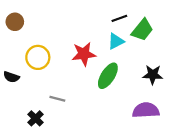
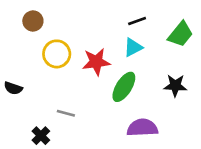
brown circle: (15, 22) -> (33, 21), moved
green trapezoid: (142, 30) -> (181, 34), moved
yellow circle: (38, 57) -> (57, 54), moved
purple semicircle: (146, 110) -> (142, 128), moved

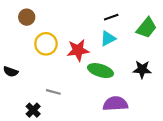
green ellipse: (124, 87) -> (100, 71), turned 75

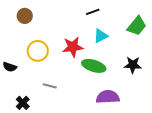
black line: (111, 17) -> (93, 12), moved
yellow circle: (46, 44) -> (38, 51), moved
black cross: (33, 110) -> (23, 103), moved

